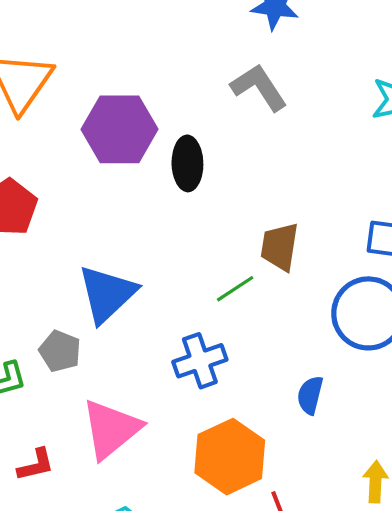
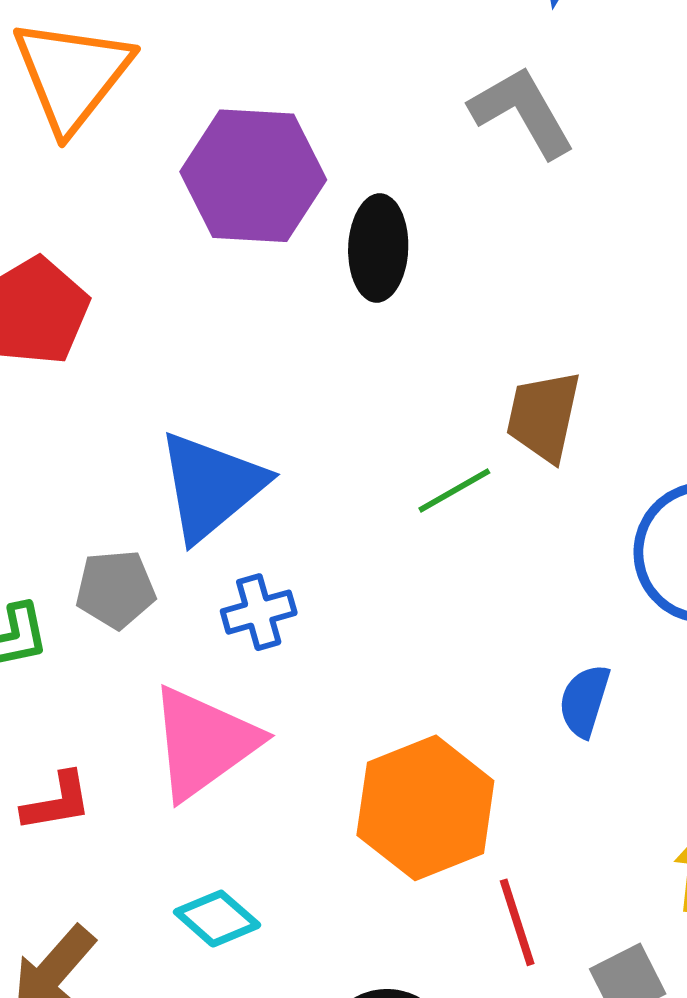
gray pentagon: (60, 351) -> (115, 589), turned -30
blue cross: (200, 361) -> (259, 612), moved, size x0.7

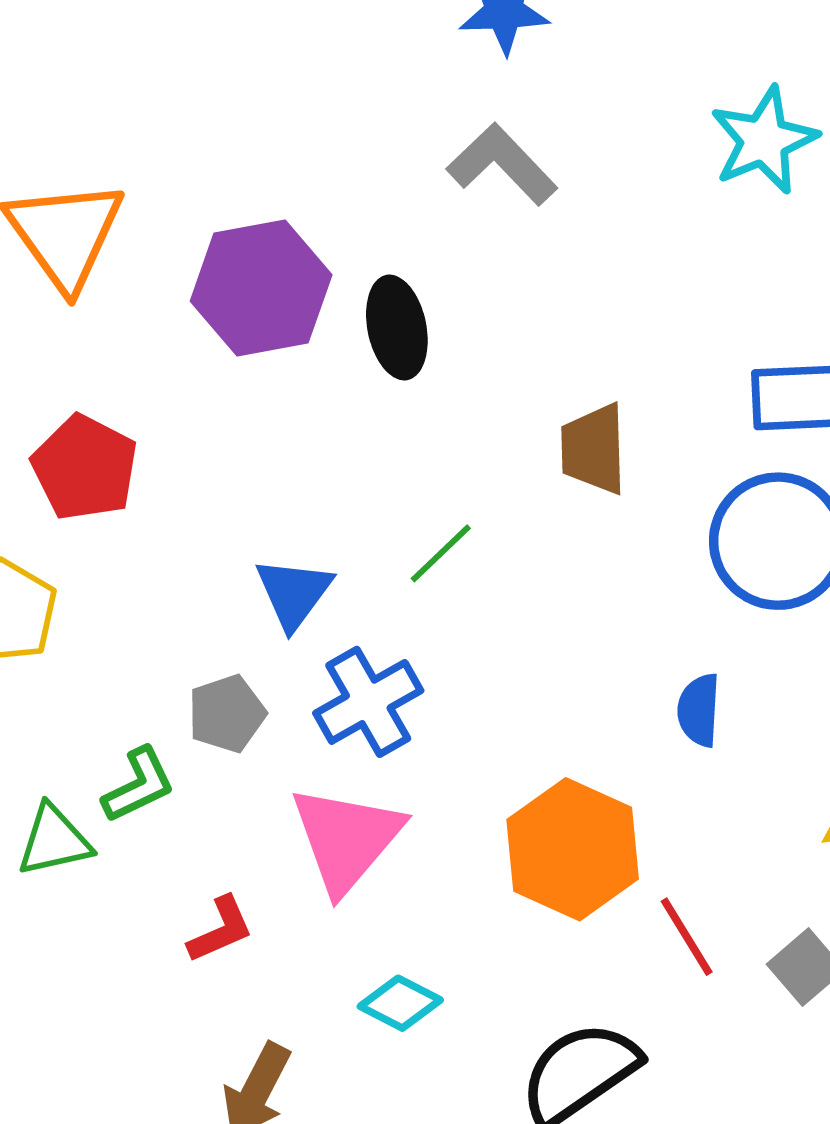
blue triangle: (211, 486) -> (294, 593), size x0.7
green line: (454, 491) -> (441, 553), moved
blue cross: (259, 612) -> (368, 702), size x1.5

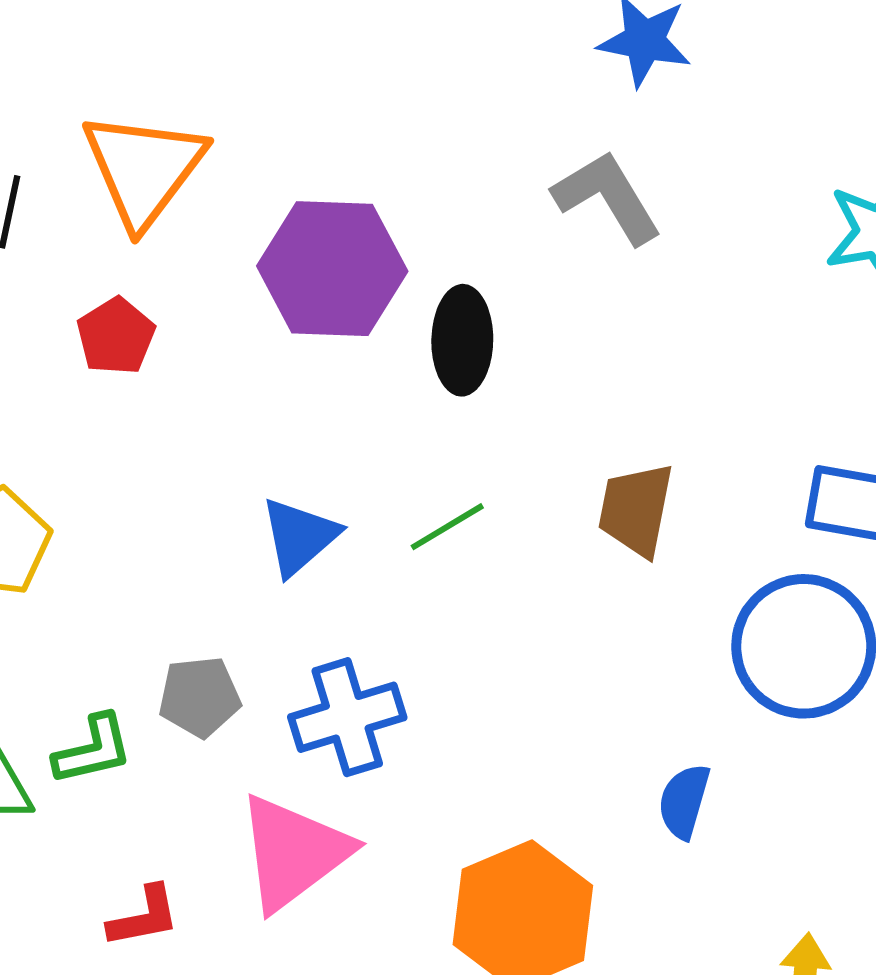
red pentagon: (85, 468) -> (116, 336), moved, size x0.7
green line: (441, 553) -> (447, 527), moved
blue triangle: (294, 593) -> (299, 536), moved

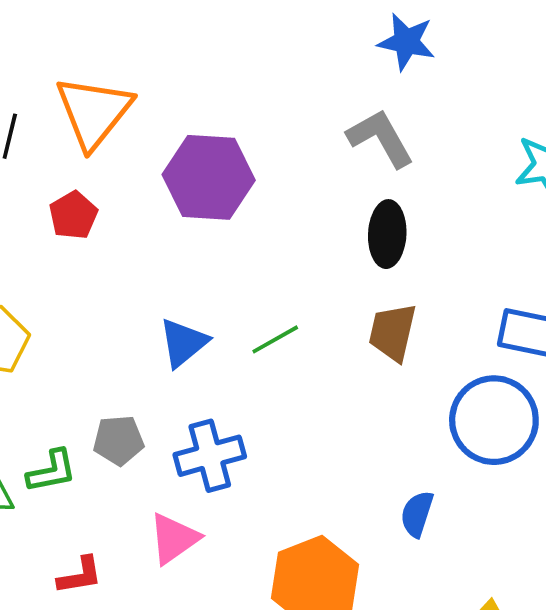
black ellipse: (462, 340) -> (387, 234), moved
pink triangle: (293, 853) -> (174, 539), size x0.7

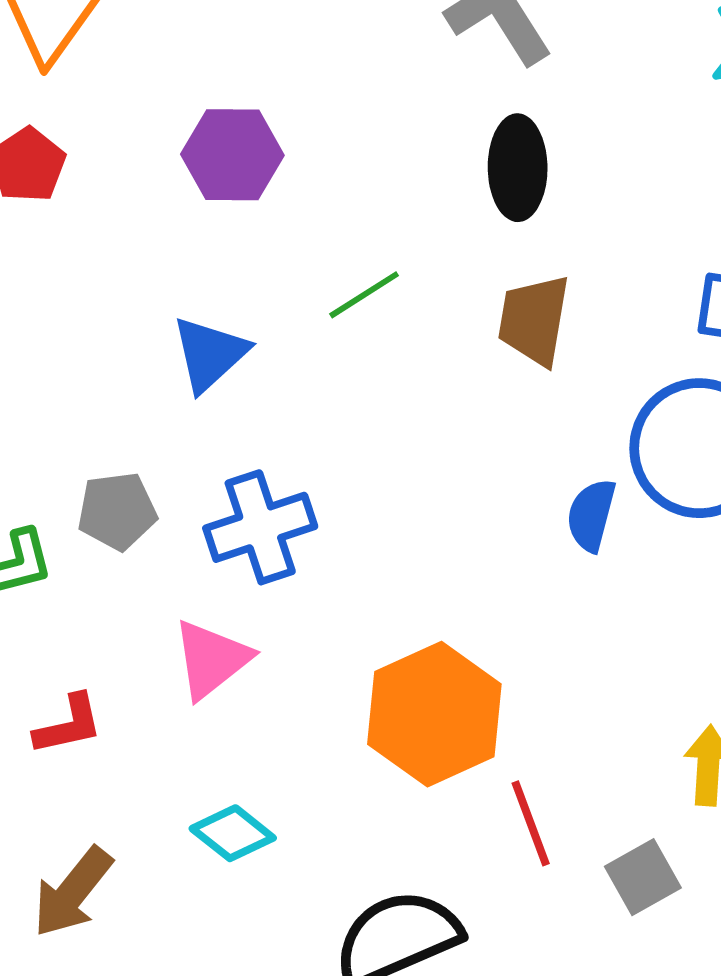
purple hexagon: (209, 177) -> (232, 155), moved, size x0.7
green line: (275, 339) -> (364, 295), moved
blue semicircle: (417, 514) -> (591, 515), moved

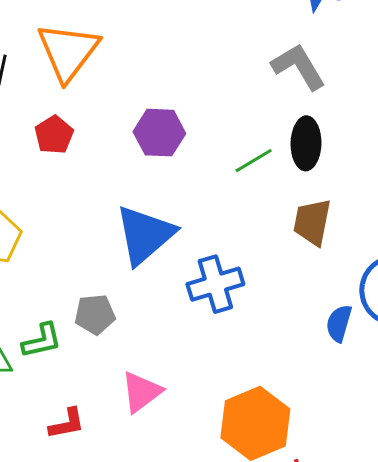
green line: (364, 295) -> (254, 161), moved
blue triangle: (210, 354) -> (145, 235), size x1.5
blue cross: (260, 527) -> (215, 284), moved

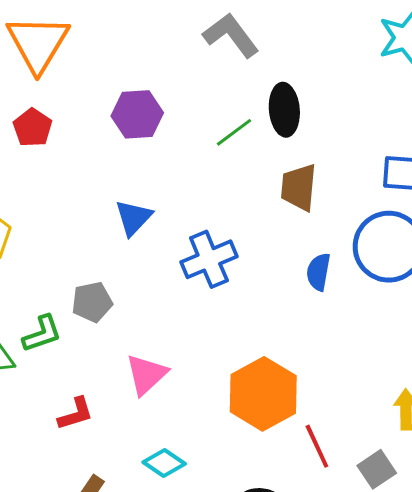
gray L-shape: (299, 67) -> (231, 35), moved
blue triangle: (145, 235) -> (133, 218), size x0.6
blue semicircle: (339, 323) -> (318, 272), moved

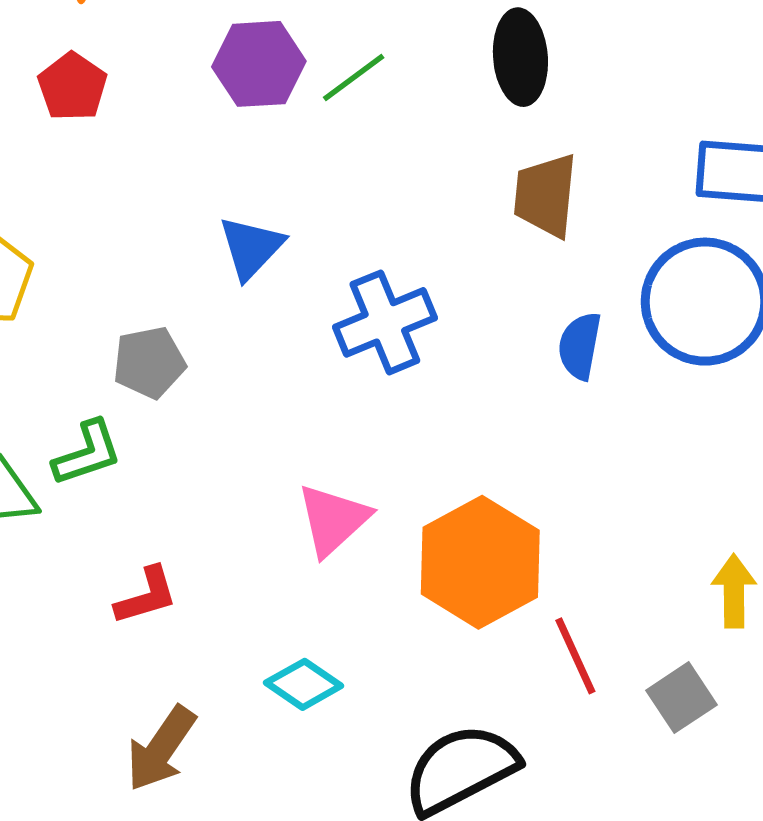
green line: (234, 132) -> (354, 77), moved
gray pentagon: (92, 302) -> (149, 362), moved
pink triangle: (146, 374) -> (333, 520), moved

